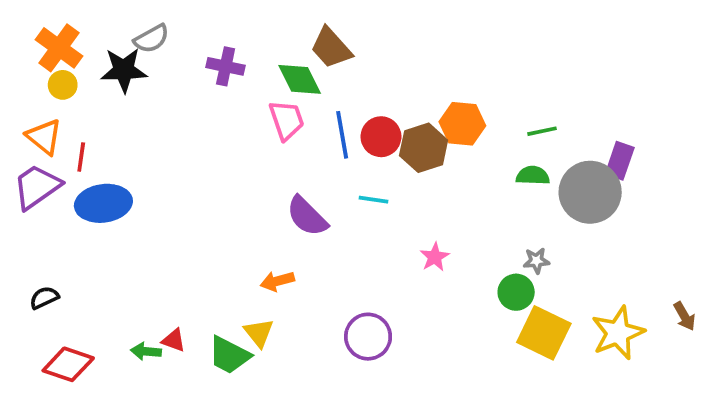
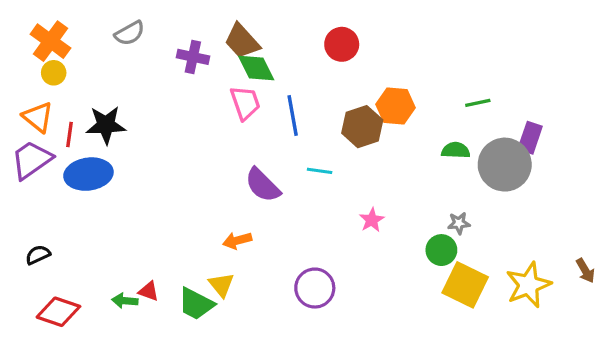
brown trapezoid: (331, 48) -> (242, 41), moved
black star: (124, 70) -> (106, 125), moved
green line: (542, 131) -> (478, 103), moved
red circle: (381, 137) -> (342, 44), moved

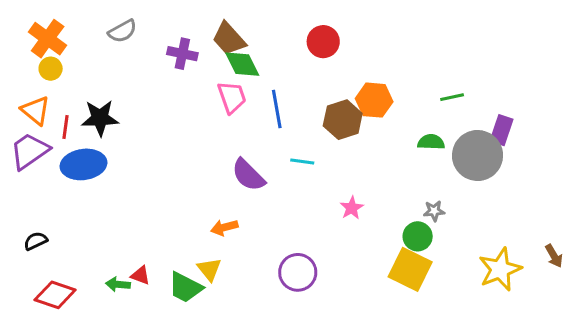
yellow square: (465, 285) -> (410, 269), moved

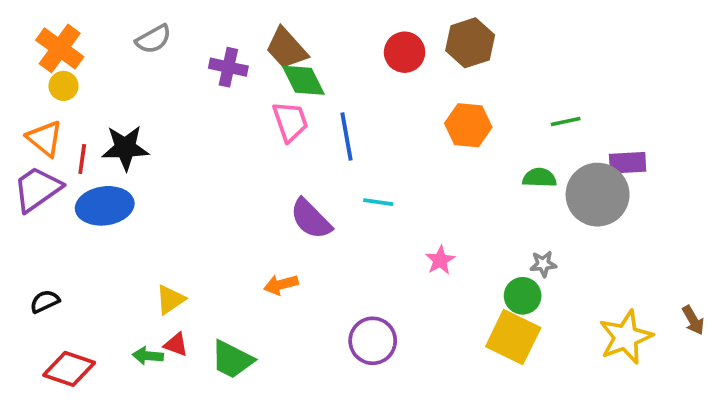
brown hexagon: (343, 120) -> (470, 43), moved
purple rectangle: (501, 130) -> (628, 163), turned 68
yellow triangle: (209, 269) -> (170, 300), moved, turned 35

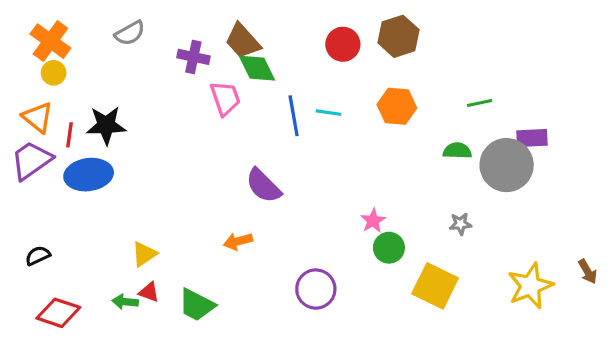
pink trapezoid: (290, 122) -> (225, 98), moved
cyan line: (378, 202) -> (329, 113), moved
green circle: (523, 296) -> (389, 248), moved

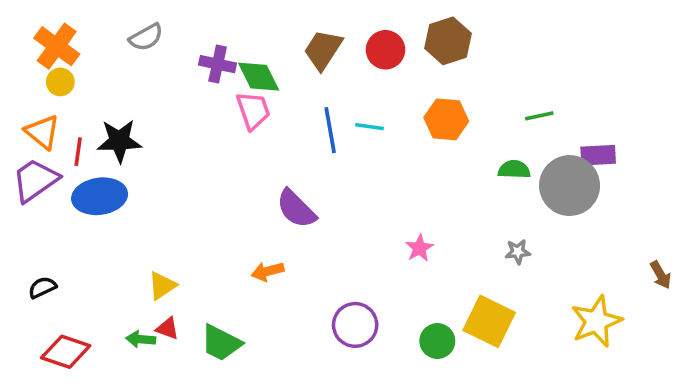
brown trapezoid: (243, 41) -> (323, 50), moved, turned 75
green diamond: (257, 68) -> (259, 77), moved
green circle: (389, 248) -> (437, 341), moved
brown arrow: (588, 272) -> (661, 275), moved

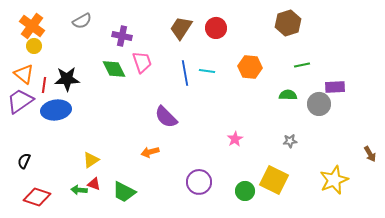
brown hexagon: (448, 41) -> (288, 23), moved
green diamond: (259, 77) -> (114, 69), moved
gray circle: (570, 186) -> (319, 104), size x0.7
black semicircle: (42, 287) -> (24, 161), turned -42

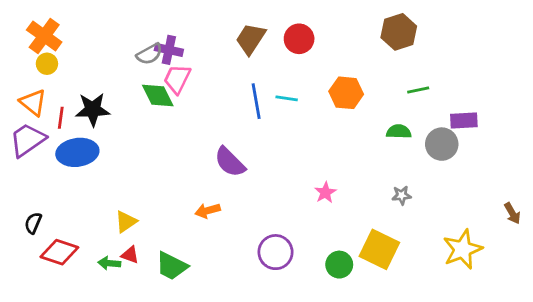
gray semicircle: (82, 21) -> (149, 54), moved
pink trapezoid: (142, 62) -> (177, 79), moved, turned -135
red diamond: (37, 197) -> (59, 252), moved

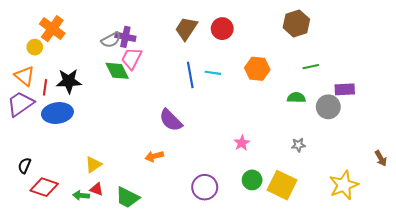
orange cross: (44, 36) -> (52, 29), moved
green circle: (339, 265) -> (252, 180), moved

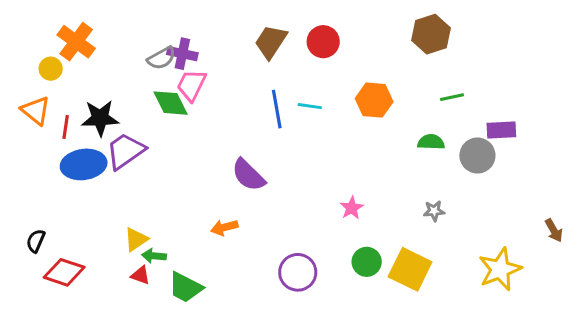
purple trapezoid: (20, 104) -> (126, 151), moved
green arrow: (81, 195) -> (154, 256), moved

